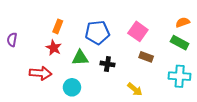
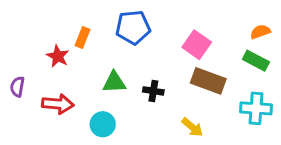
blue pentagon: (97, 32) -> (133, 27), moved
purple semicircle: (12, 40) -> (17, 87), moved
red star: (54, 48) -> (58, 56), moved
brown rectangle: (146, 57) -> (208, 81), size x1.6

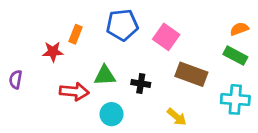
pink square: (197, 45) -> (166, 37), moved
red star: (58, 56) -> (53, 52), turned -30
red arrow: (58, 104) -> (74, 92), moved
cyan circle: (103, 124) -> (111, 114), moved

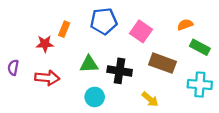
orange semicircle: (239, 29) -> (185, 25), moved
black cross: (141, 84) -> (120, 71), size x1.5
red arrow: (74, 92) -> (47, 78), moved

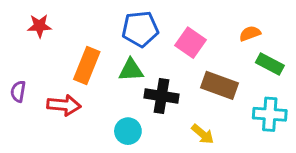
orange rectangle: (64, 29) -> (87, 65), moved, size x1.6
red star: (45, 44) -> (39, 26), moved
green triangle: (89, 64) -> (131, 70), moved

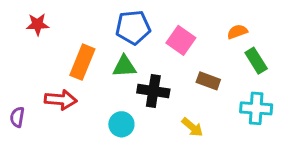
green rectangle: (270, 64) -> (256, 61), turned 30
brown rectangle: (219, 85) -> (208, 81), size x0.7
purple semicircle: (18, 91) -> (17, 117), moved

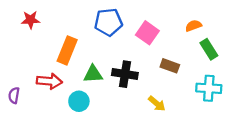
green triangle: (124, 66) -> (93, 74), moved
cyan circle: (121, 124) -> (79, 101), moved

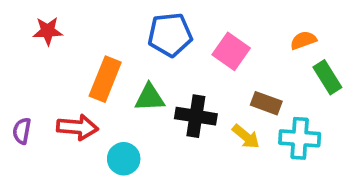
green triangle: (93, 74) -> (150, 98), moved
cyan cross: (209, 88) -> (300, 138), moved
purple semicircle: (14, 95) -> (22, 131), moved
yellow arrow: (157, 104) -> (246, 137), moved

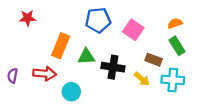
green rectangle: (327, 77) -> (177, 46), moved

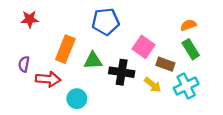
pink square: (133, 30) -> (144, 47), moved
purple semicircle: (13, 76) -> (24, 64), moved
cyan cross: (173, 80) -> (186, 86), turned -30

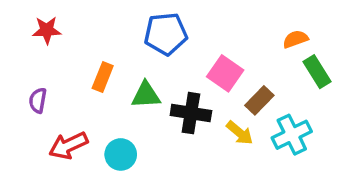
orange rectangle: (65, 49) -> (103, 77), size x0.7
green rectangle: (191, 49) -> (317, 72), moved
brown rectangle: (165, 64) -> (259, 100), turned -66
red arrow: (48, 79) -> (68, 145), moved, turned 150

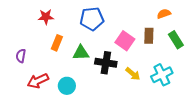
red star: (47, 30) -> (46, 17), moved
orange semicircle: (295, 39) -> (164, 14), moved
brown rectangle: (259, 100) -> (149, 36), moved, turned -42

